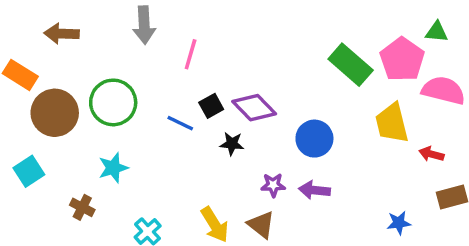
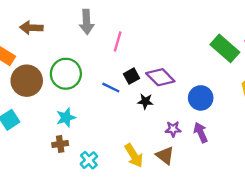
purple arrow: (314, 190) -> (201, 133), turned 60
brown cross: (82, 207) -> (60, 144), moved, turned -35

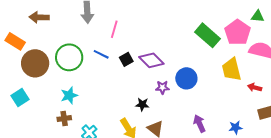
blue line: (111, 88) -> (101, 54), moved
black star: (145, 101) -> (142, 104), moved
purple star: (173, 129) -> (162, 87), moved
purple arrow: (201, 133) -> (199, 124), moved

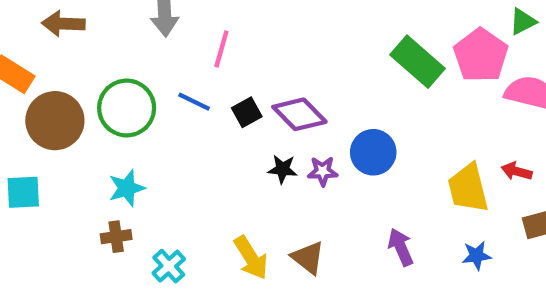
green triangle: (258, 16) -> (523, 22), turned -32
yellow trapezoid: (232, 69) -> (468, 188), moved
cyan square: (20, 97) -> (23, 192), turned 30
black star: (142, 104) -> (283, 169), moved

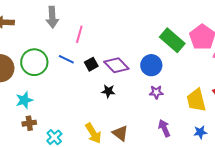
blue circle: (373, 152) -> (151, 65), moved
purple star: (323, 171) -> (156, 92), moved
cyan star: (127, 188) -> (24, 100), moved

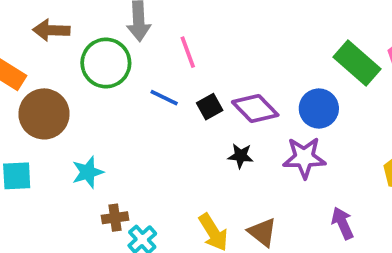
pink line: (79, 34) -> (188, 52), turned -36
green circle: (34, 62) -> (106, 63), moved
purple star: (156, 92) -> (304, 158), moved, size x1.6
brown cross: (29, 123) -> (115, 218), moved

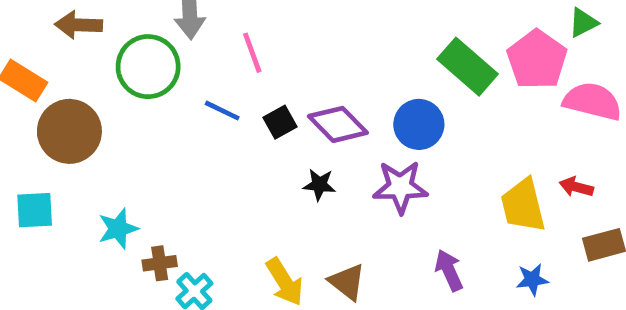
cyan star: (88, 172) -> (118, 229), moved

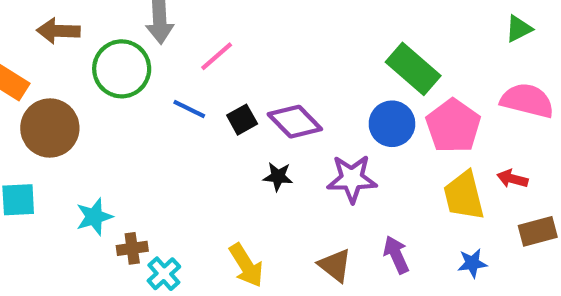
pink line: (252, 53) -> (217, 56), turned 69
pink pentagon: (537, 60) -> (453, 126), moved
blue circle: (419, 124) -> (392, 124), moved
brown triangle: (347, 282) -> (335, 265), moved

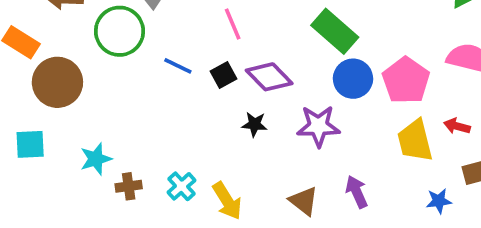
pink line: (217, 56) -> (233, 24), moved, turned -72
green rectangle: (413, 69) -> (335, 31), moved
blue star: (472, 263) -> (439, 201), moved
cyan cross: (164, 274) -> (182, 186), moved

